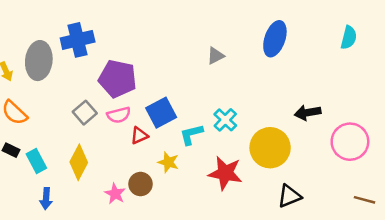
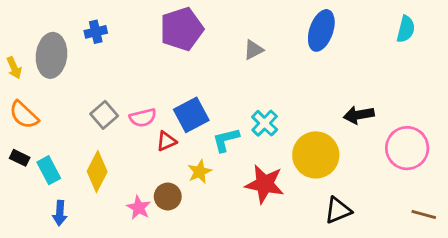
blue cross: (78, 40) -> (96, 32), size x0.6
purple pentagon: (117, 79) -> (182, 29), moved, turned -30
yellow star: (168, 162) -> (200, 172), turned 30

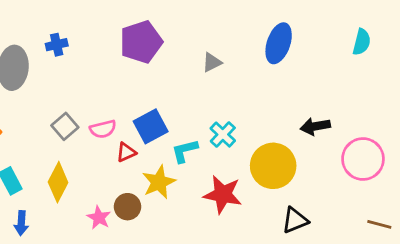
yellow star: (200, 172) -> (159, 182), size x1.4

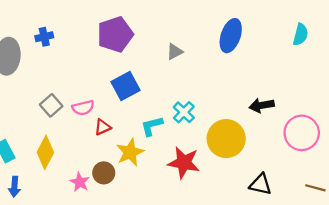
blue square: (151, 126) -> (125, 86), moved
black triangle: (295, 220) -> (260, 184), moved, turned 35

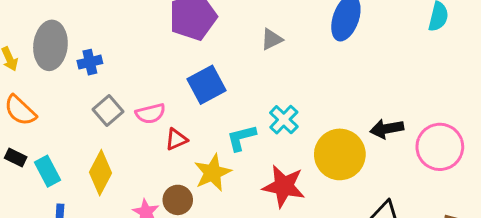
blue cross: (44, 37) -> (90, 62), moved
black arrow: (262, 105) -> (387, 129), moved

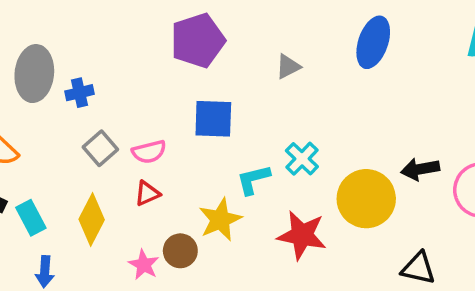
blue square: (207, 85) -> (213, 119), turned 30
red triangle: (176, 139) -> (147, 193), moved

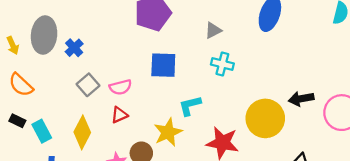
blue cross: (79, 93) -> (74, 48), turned -30
cyan cross: (302, 159) -> (222, 64), moved, turned -30

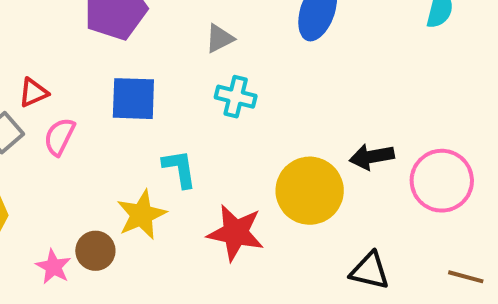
pink semicircle: (120, 87) -> (59, 137), turned 130
cyan L-shape: (190, 106) -> (180, 169), turned 95
red triangle: (119, 115) -> (33, 93), moved

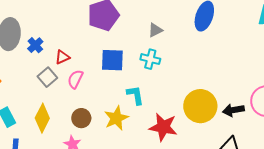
cyan cross: (236, 97) -> (150, 59), moved
black arrow: (372, 157) -> (233, 110), moved
brown circle: (95, 251) -> (81, 118), moved

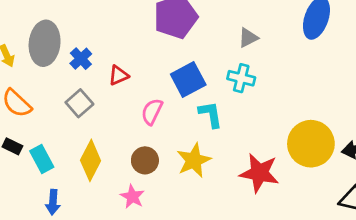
blue square: (112, 60) -> (188, 80), turned -30
gray square: (47, 77) -> (79, 103), moved
pink semicircle: (75, 79) -> (152, 112), moved
cyan L-shape: (135, 95) -> (211, 114), moved

